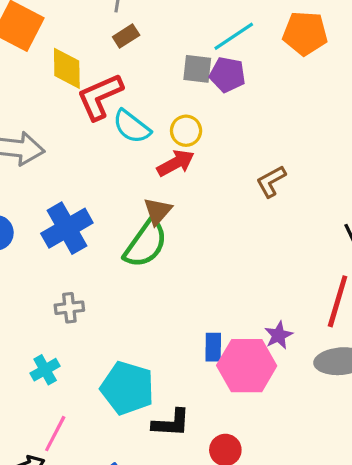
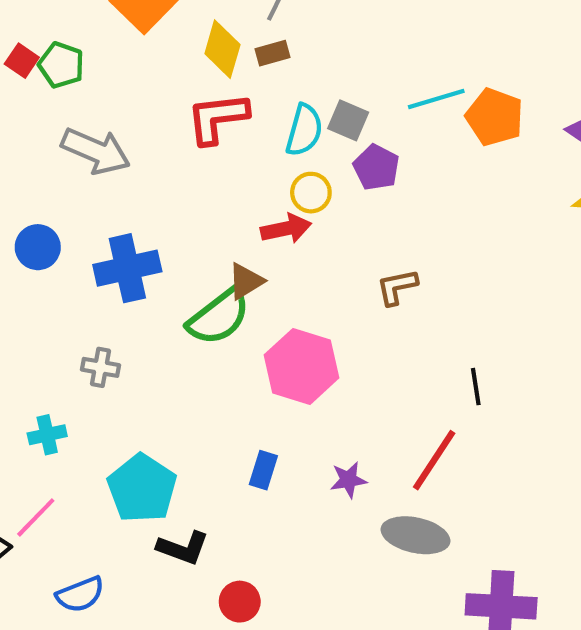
cyan line: (234, 36) -> (436, 99), moved
yellow diamond: (67, 68) -> (222, 49), moved
purple pentagon: (227, 75) -> (376, 167), moved
cyan semicircle: (132, 127) -> (304, 130), moved, turned -129
pink hexagon: (247, 366) -> (301, 366), moved

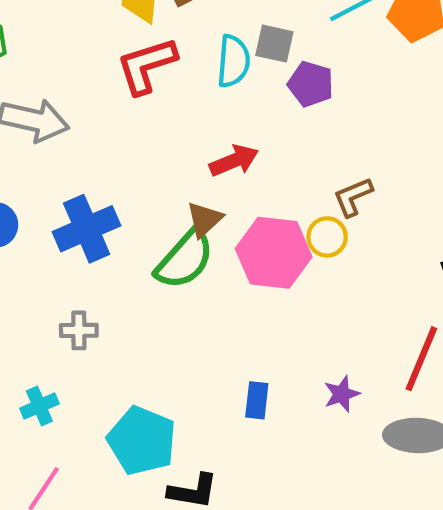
yellow circle: (311, 193) -> (327, 237), moved
pink hexagon: (301, 366) -> (274, 253), moved

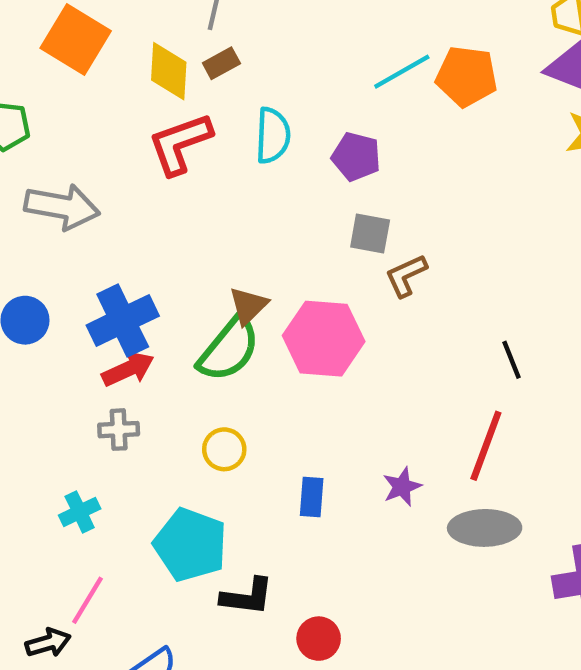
gray square: (274, 44) -> (370, 233), moved
red arrow: (234, 161) -> (128, 369), moved
yellow circle: (327, 237) -> (224, 449), moved

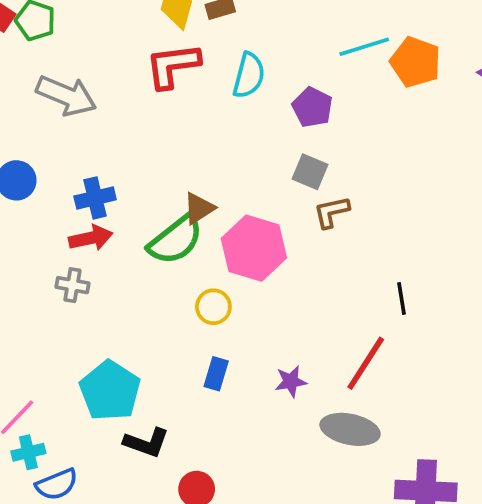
blue cross: (123, 321) -> (95, 198), size x0.7
yellow circle: (224, 449) -> (213, 307), moved
cyan cross: (80, 512) -> (28, 452), moved

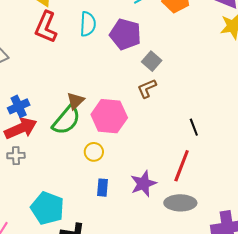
red L-shape: (173, 66) -> (46, 27), turned -48
purple pentagon: (312, 107) -> (125, 34), size x1.4
gray square: (310, 172) -> (152, 61), moved, turned 30
red arrow: (91, 238) -> (21, 128), size x1.4
purple star: (291, 381) -> (143, 184), size x1.5

